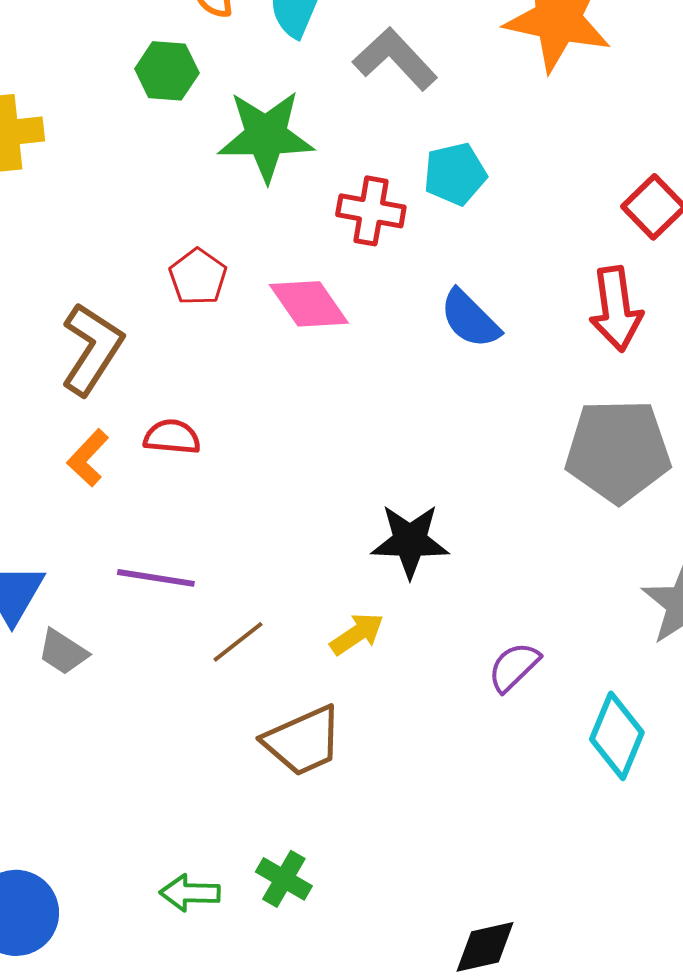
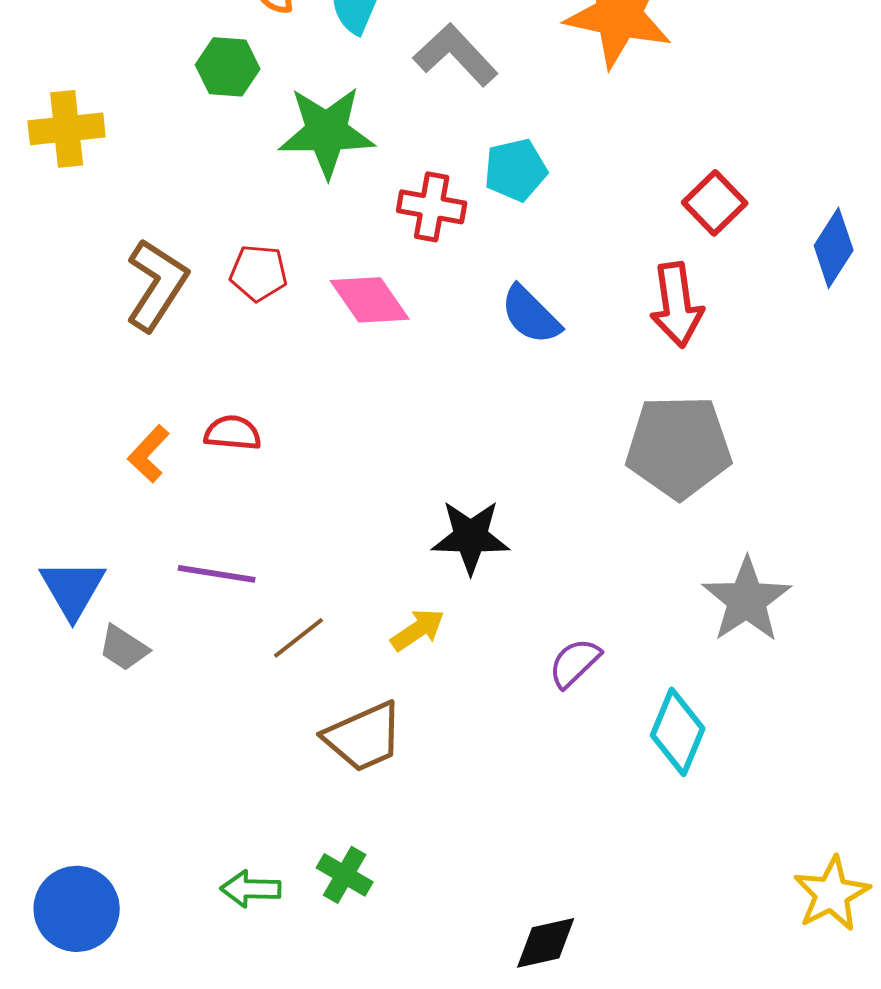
red pentagon: (198, 277) -> (259, 273), turned -30
brown L-shape: (92, 349) -> (157, 285), moved

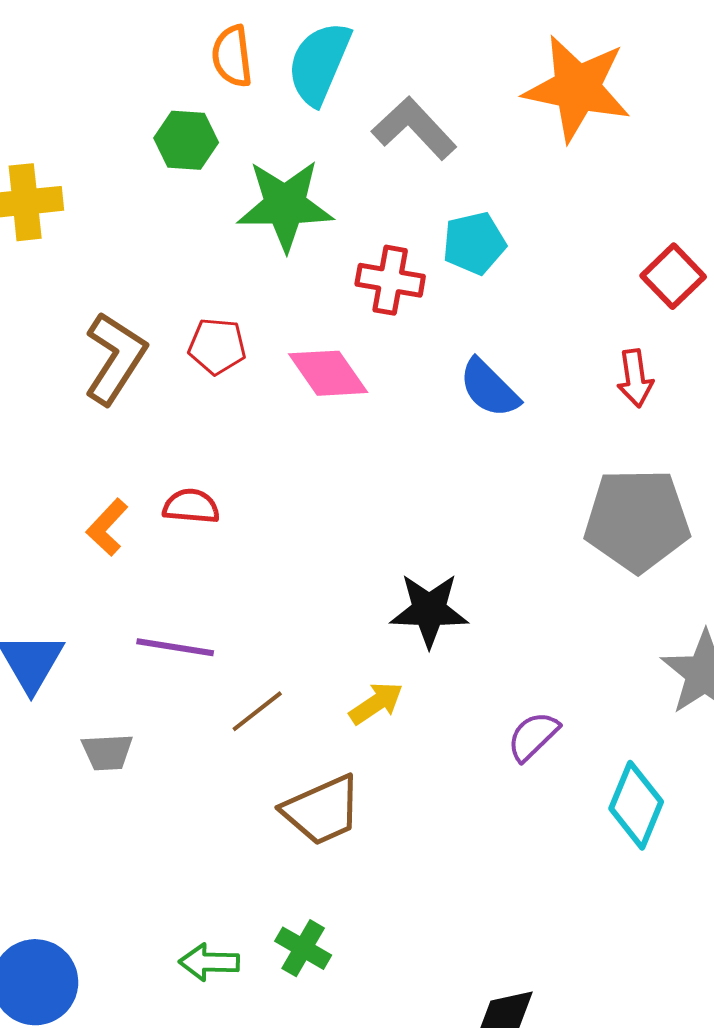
red arrow: (677, 305) -> (635, 378), size x0.7
gray trapezoid: (124, 648) -> (107, 752), moved, turned -36

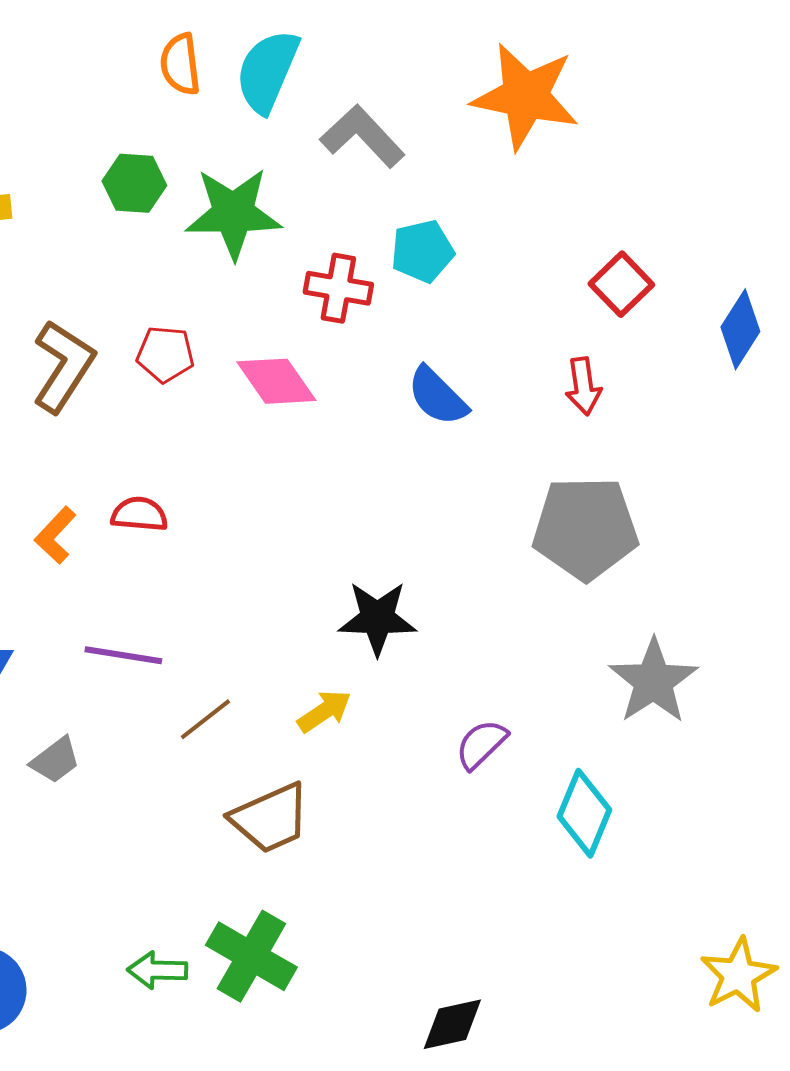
green hexagon: (186, 140) -> (134, 183), moved
gray trapezoid: (107, 752) -> (55, 760), turned -34
green cross: (303, 948) -> (251, 956), size x1.6

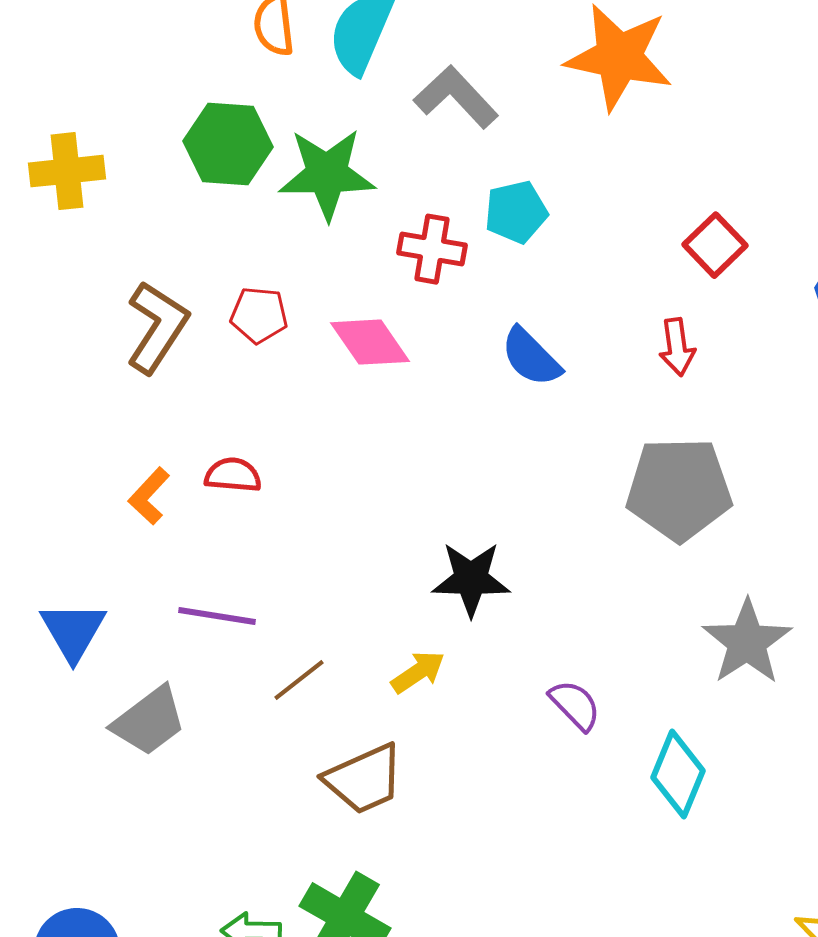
green hexagon: (134, 183) -> (228, 144), size x1.4
purple semicircle: (481, 744) -> (575, 705), turned 90
gray trapezoid: (55, 760) -> (149, 721), size x1.5

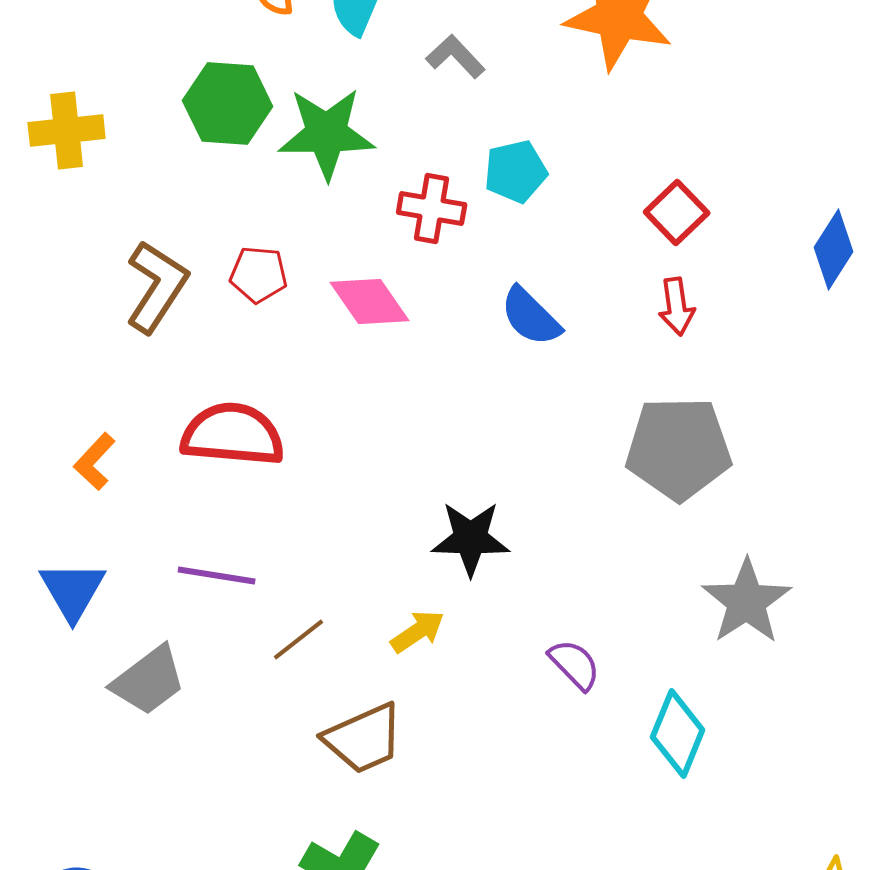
gray L-shape: (456, 97) -> (456, 56), size x0.7
red square: (715, 245) -> (677, 212), moved
red semicircle: (233, 475) -> (233, 434), size x1.8
orange L-shape: (149, 496) -> (95, 462), moved

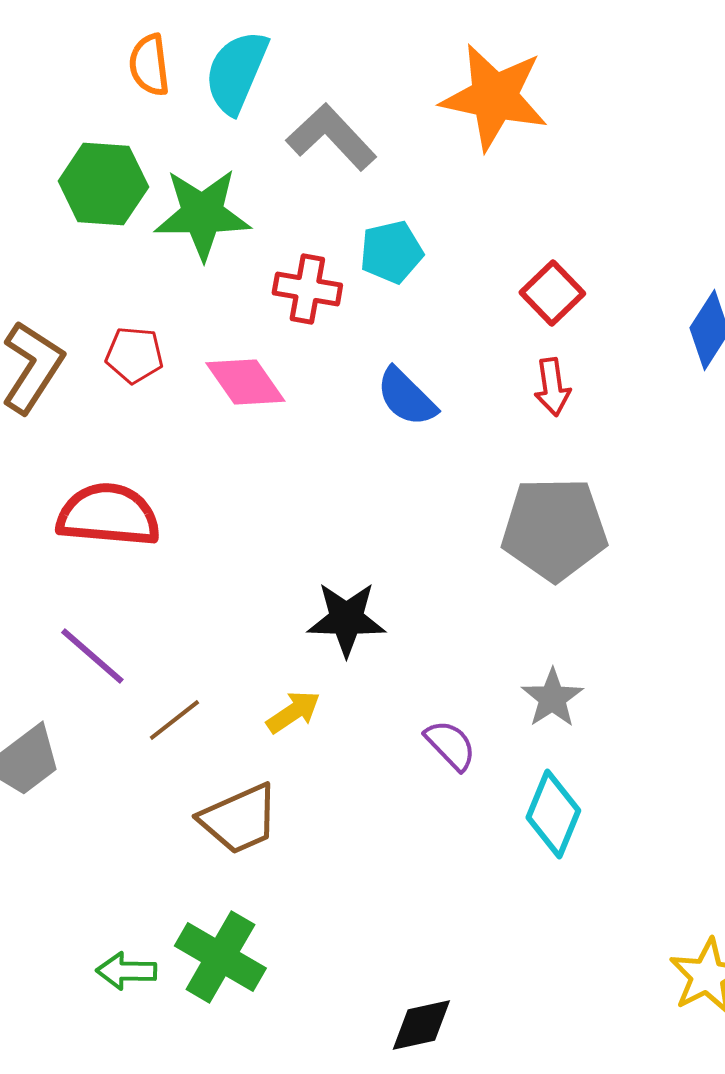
gray L-shape: (456, 56) -> (331, 137), size x1.5
purple line: (217, 576) -> (92, 656), turned 32
gray star: (747, 602) -> (552, 698), moved, size x0.7

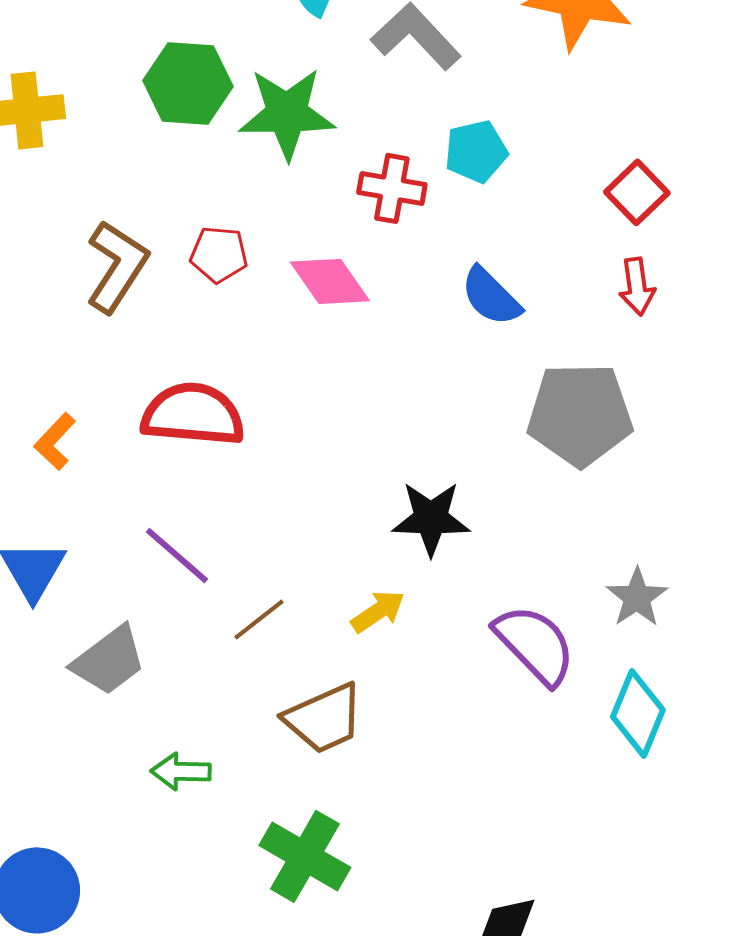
gray pentagon: (554, 529) -> (580, 414), moved
purple semicircle: (450, 745) -> (535, 644), size x1.6
green arrow: (126, 971) -> (181, 771), moved

